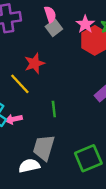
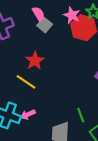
green line: (54, 109) -> (81, 115), moved

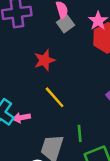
yellow line: (26, 82) -> (55, 97), moved

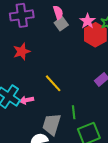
red star: (45, 60) -> (22, 52), moved

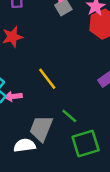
green line: (74, 112) -> (69, 116), turned -48

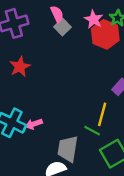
yellow line: (47, 79) -> (102, 114), moved, turned 65

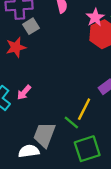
gray square: (63, 27) -> (31, 26), moved
pink arrow: (34, 124) -> (24, 92), moved, turned -42

